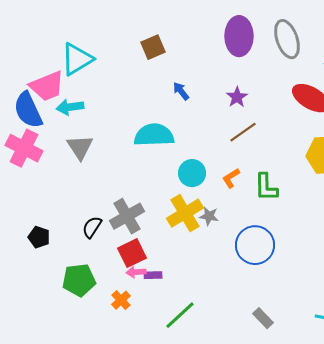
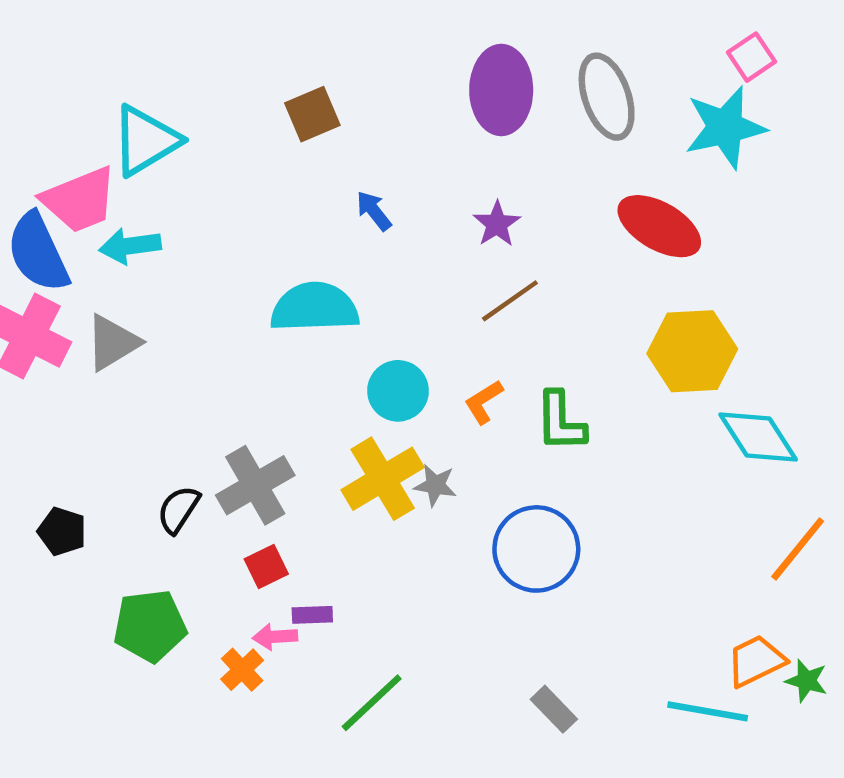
gray triangle: (80, 147) -> (113, 343), moved, turned 32
red square: (132, 253) -> (266, 567), size x0.7
pink arrow: (136, 272) -> (275, 637), moved

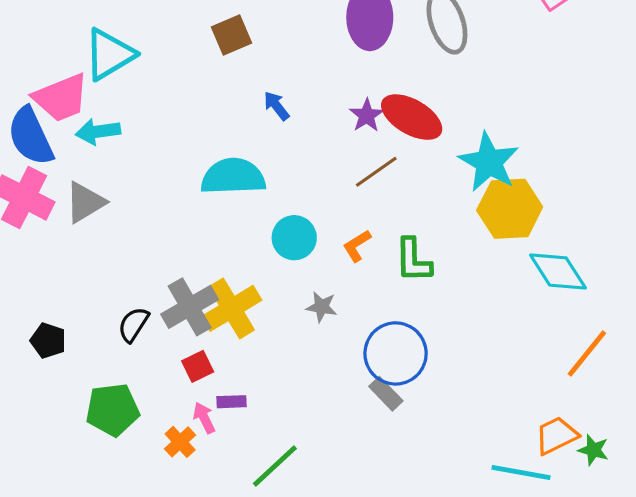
cyan star: (725, 127) -> (489, 162), moved, turned -30
red ellipse: (659, 226) -> (412, 117), moved
yellow cross: (383, 479) -> (231, 308), moved
pink arrow: (275, 637) -> (204, 418), turned 68
gray rectangle: (554, 709) -> (386, 394), moved

